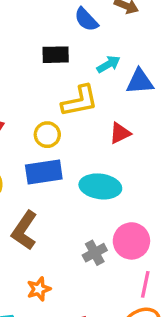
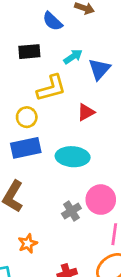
blue triangle: (140, 81) -> (99, 69), turned -40

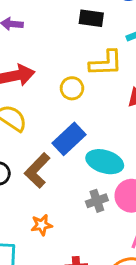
blue rectangle: (26, 148) -> (69, 139), moved, turned -44
cyan ellipse: (73, 157) -> (105, 162), moved

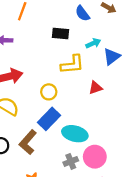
yellow circle: (72, 88) -> (49, 92), moved

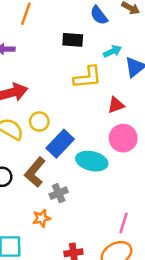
yellow circle: (49, 92) -> (39, 122), moved
pink circle: (95, 157) -> (123, 138), moved
gray cross: (71, 161) -> (59, 193), moved

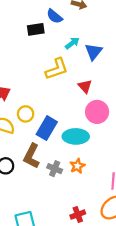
black rectangle: (73, 40) -> (36, 29), moved
red triangle: (116, 105) -> (85, 86), turned -40
gray cross: (59, 193) -> (55, 169), turned -32
orange star: (42, 218) -> (77, 166), moved

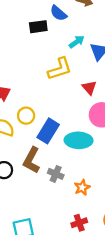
orange star: (77, 166) -> (82, 187), moved

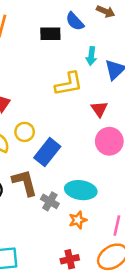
cyan arrow: (77, 42) -> (91, 56), turned 126
cyan ellipse: (79, 140) -> (81, 190), moved
brown L-shape: (32, 160) -> (25, 183), turned 130

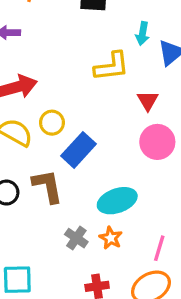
cyan ellipse: (81, 190) -> (117, 201), turned -32
gray cross: (50, 201) -> (76, 238), moved
orange star: (78, 220) -> (111, 238), turned -30

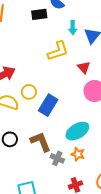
brown L-shape: (48, 186) -> (41, 142), moved

